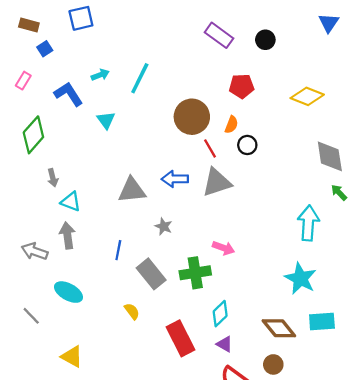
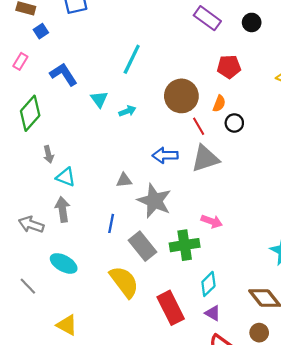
cyan arrow: (100, 75) -> (127, 111), moved
gray triangle: (132, 190) -> (124, 180), moved, size x0.6
gray star: (164, 226) -> (154, 201), size x2.0
yellow semicircle: (132, 311) -> (124, 282), size x2.0

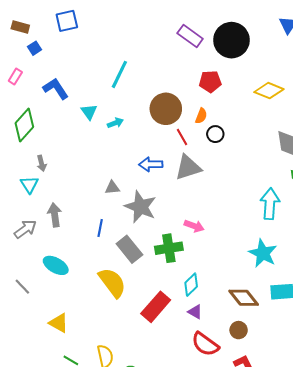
black circle: (252, 22) -> (231, 40), size x2.0
cyan triangle: (66, 177) -> (29, 185), moved, turned 36
gray arrow: (31, 225) -> (25, 229), turned 125
red rectangle: (171, 308) -> (156, 307), turned 68

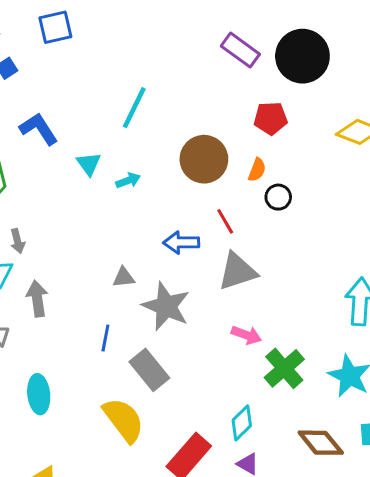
red line: (182, 137) -> (225, 221), moved
gray triangle: (188, 167) -> (237, 271), moved
gray arrow: (55, 215) -> (37, 299), moved
green cross: (169, 248) -> (284, 368), moved, turned -32
cyan ellipse: (56, 265) -> (39, 394), turned 55

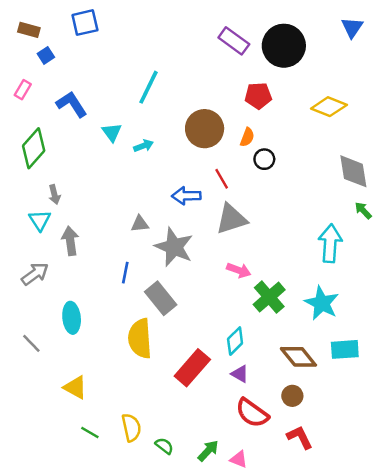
yellow semicircle: (124, 420) -> (140, 339), turned -147

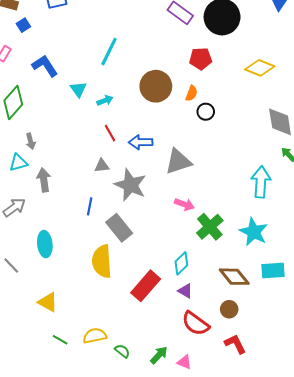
red line: (222, 179) -> (110, 133), moved
cyan triangle: (40, 220) -> (18, 163), turned 48
yellow semicircle: (131, 428) -> (95, 336), turned -90

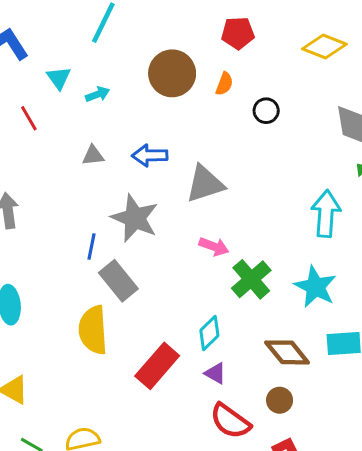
black circle: (206, 112) -> (266, 111), moved
red line: (110, 133) -> (29, 118), moved
gray triangle: (102, 166) -> (93, 155), moved
blue line: (90, 206) -> (92, 246), moved

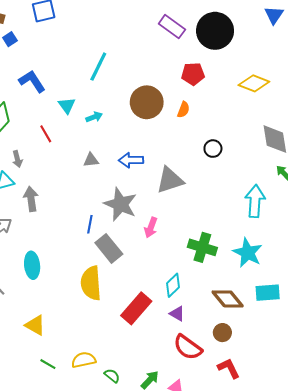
black circle: (266, 111) -> (213, 149), moved
pink arrow: (214, 246) -> (151, 227), moved, turned 90
green cross: (251, 279) -> (202, 247), turned -32

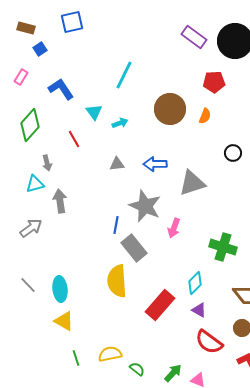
cyan ellipse: (32, 265) -> (60, 289), moved
green line: (48, 364) -> (76, 358), turned 42

